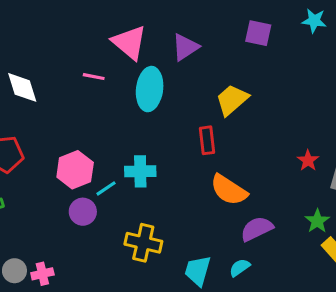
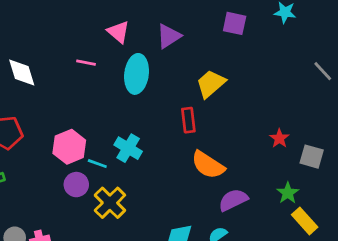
pink triangle: (129, 42) -> (118, 32), size x0.7
cyan cross: (140, 171) -> (128, 148), turned 32
cyan line: (106, 188) -> (97, 164), turned 54
yellow cross: (143, 243) -> (110, 203), moved, turned 32

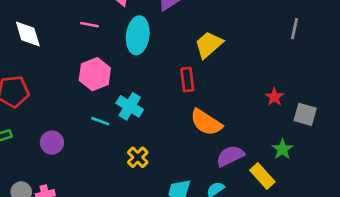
gray line: (323, 71) -> (294, 29), moved, turned 55
pink hexagon: (69, 147) -> (95, 74), moved
purple circle: (76, 185) -> (52, 143), moved
yellow cross: (110, 203) -> (138, 157), moved, size x0.7
yellow rectangle: (305, 221) -> (262, 176), moved

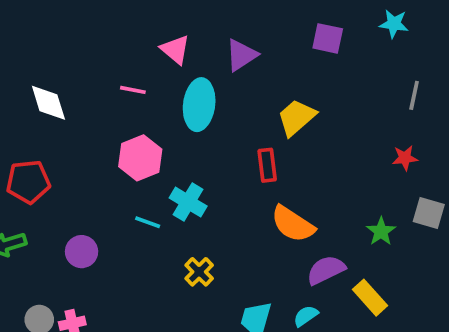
red star: (274, 97) -> (405, 158), moved, turned 30
green star: (282, 149) -> (381, 231), moved

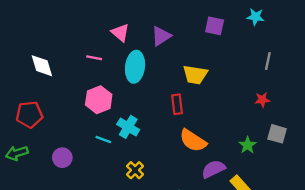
yellow trapezoid: (296, 117) -> (195, 75), turned -130

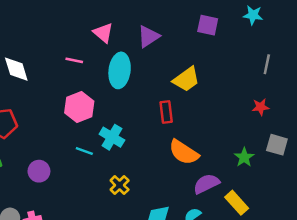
yellow trapezoid: (195, 75) -> (186, 79), turned -45

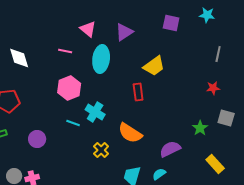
orange semicircle: (184, 152) -> (130, 133), moved
yellow rectangle: (237, 203) -> (215, 164), moved

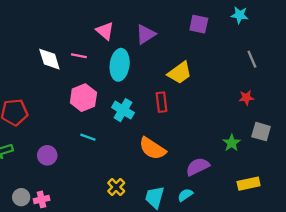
gray line: (218, 54) -> (252, 59), turned -35
white diamond: (19, 58) -> (49, 59), moved
cyan cross: (95, 112) -> (123, 110), moved
yellow cross: (101, 150) -> (116, 187), moved
yellow rectangle: (215, 164) -> (249, 184), turned -60

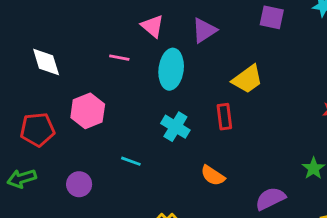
white diamond: (49, 59) -> (46, 62), moved
pink hexagon: (83, 98) -> (88, 111), moved
orange semicircle: (152, 149) -> (213, 176), size x0.7

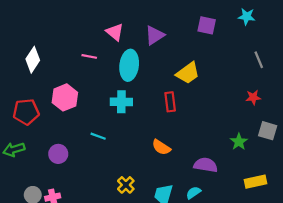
white diamond: (46, 62) -> (33, 60), turned 50
cyan cross: (175, 127) -> (121, 102), moved, turned -30
purple semicircle: (270, 199) -> (206, 165), turned 35

